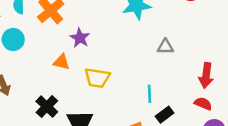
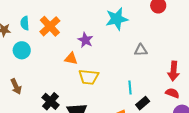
purple star: (80, 38) -> (85, 40), moved
orange triangle: (62, 62) -> (71, 59), moved

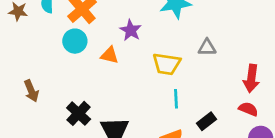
cyan circle: (22, 50) -> (75, 41), moved
yellow trapezoid: (89, 77) -> (167, 64), moved
cyan line: (130, 88) -> (176, 99), moved

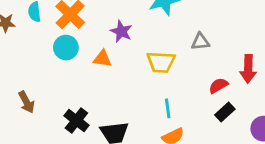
cyan line: (176, 99) -> (168, 108), moved
red semicircle: (248, 109) -> (218, 86), moved, turned -48
black rectangle: (207, 121) -> (225, 112), moved

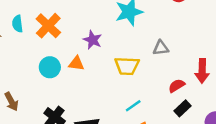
cyan circle: (66, 48) -> (50, 67), moved
cyan line: (168, 108) -> (133, 106), turned 63

